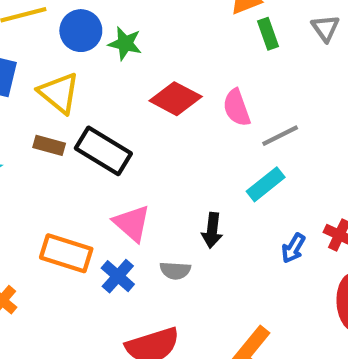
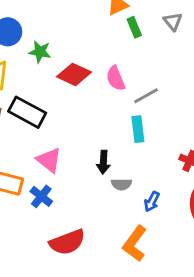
green star: (125, 43) -> (40, 52), moved
cyan rectangle: (266, 184) -> (138, 129), turned -55
blue arrow: (293, 248) -> (152, 202), moved
gray semicircle: (175, 270) -> (121, 184), moved

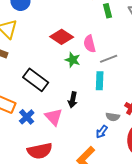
green star: (40, 52) -> (73, 60), moved
black rectangle: (27, 112) -> (36, 80), moved
pink triangle: (49, 160) -> (54, 117), moved
gray semicircle: (121, 184) -> (113, 117), moved

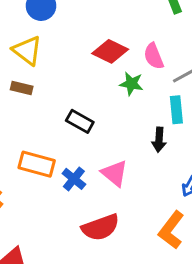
black rectangle: (36, 80) -> (80, 121), size x0.7
black arrow: (73, 100) -> (159, 140), moved

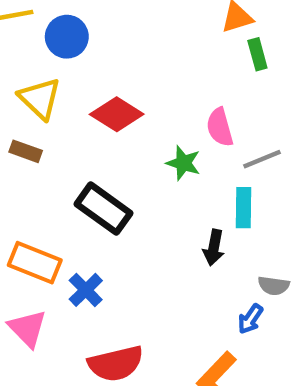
red diamond: (110, 51) -> (117, 114), moved
black rectangle: (80, 121) -> (104, 209), size x1.4
pink triangle: (115, 173) -> (27, 328), moved

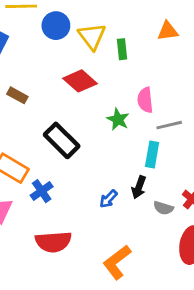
green rectangle: (257, 54) -> (122, 49), moved
yellow triangle: (40, 98) -> (92, 36), moved
black arrow: (214, 248) -> (139, 187), moved
blue arrow: (250, 319) -> (108, 199), moved

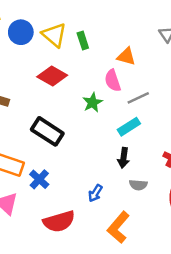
orange triangle: (168, 31) -> (126, 56), moved, turned 36
green star: (118, 119) -> (93, 102), turned 30
cyan rectangle: (152, 154) -> (129, 127), turned 60
blue arrow: (108, 199) -> (95, 193), moved
gray semicircle: (163, 208) -> (138, 185), moved

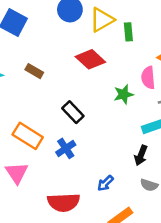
yellow triangle: (54, 35) -> (102, 20), turned 36
black rectangle: (47, 131) -> (73, 112), size x0.7
blue cross: (39, 179) -> (66, 148), moved

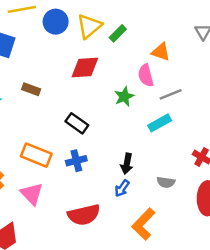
green rectangle: (128, 32) -> (118, 33), turned 60
red diamond: (90, 59) -> (85, 68), turned -36
blue cross: (66, 148) -> (76, 161), turned 30
black arrow: (141, 155) -> (127, 164), moved

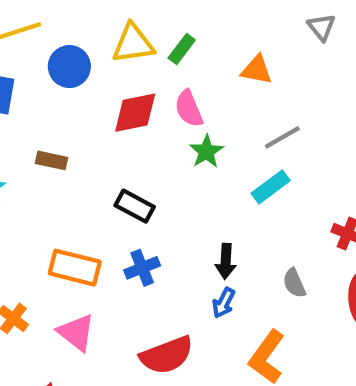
blue circle: (56, 22) -> (69, 67), moved
yellow triangle: (89, 26) -> (133, 44), turned 40
pink semicircle: (146, 75) -> (189, 109), moved
gray semicircle: (166, 182) -> (294, 283), turned 66

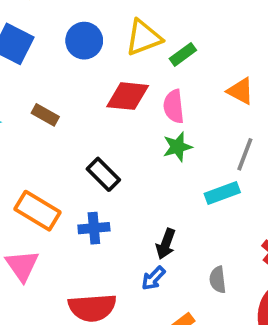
yellow triangle: (133, 44) -> (143, 38), turned -30
gray line: (282, 137) -> (245, 154), turned -56

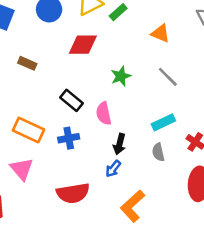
pink semicircle: (174, 106) -> (104, 113), moved
gray line: (245, 154) -> (168, 77), turned -60
cyan rectangle: (222, 193) -> (163, 122), moved
gray semicircle: (218, 280) -> (158, 152), moved

